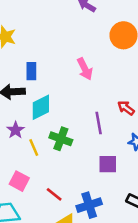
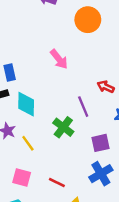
cyan diamond: (41, 107) -> (26, 104), turned -50
green cross: (61, 139) -> (63, 127), moved, turned 30
blue cross: (89, 205) -> (101, 174), moved

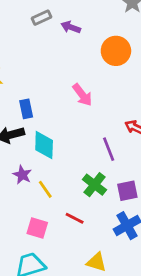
green cross: (63, 127) -> (95, 185), moved
red line: (57, 182) -> (75, 218), moved

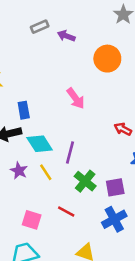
cyan diamond: (44, 145) -> (40, 144), turned -36
purple line: (109, 149) -> (70, 153), moved, turned 35
yellow line: (45, 189) -> (46, 172), moved

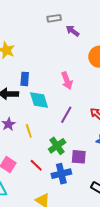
cyan diamond: (40, 144) -> (39, 100), moved
purple line: (70, 153) -> (66, 115), moved
blue cross: (114, 219) -> (61, 174), moved

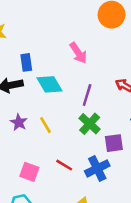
green cross: (57, 146) -> (90, 124), moved

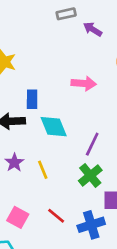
pink arrow: (78, 53) -> (84, 83), moved, turned -60

